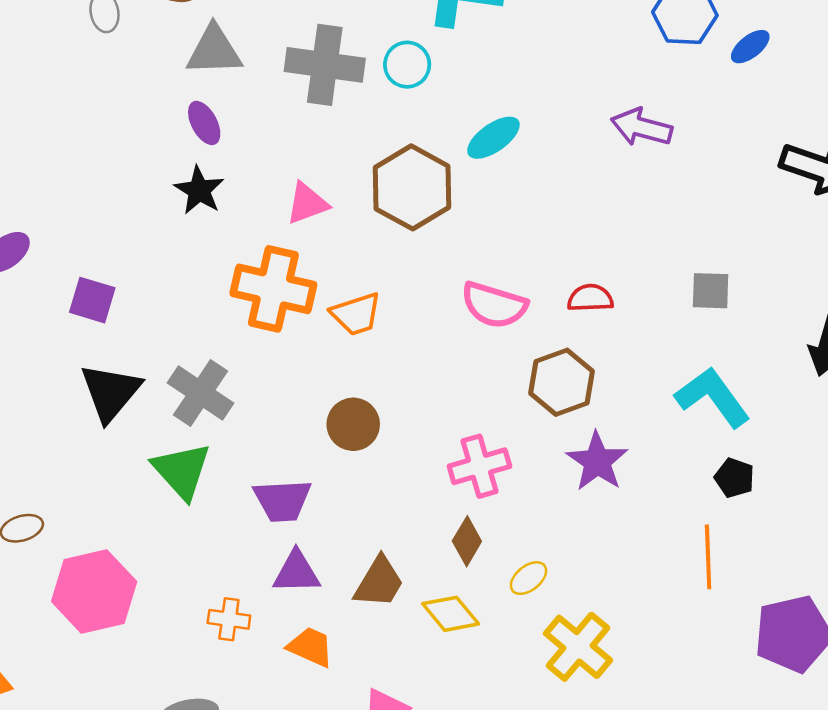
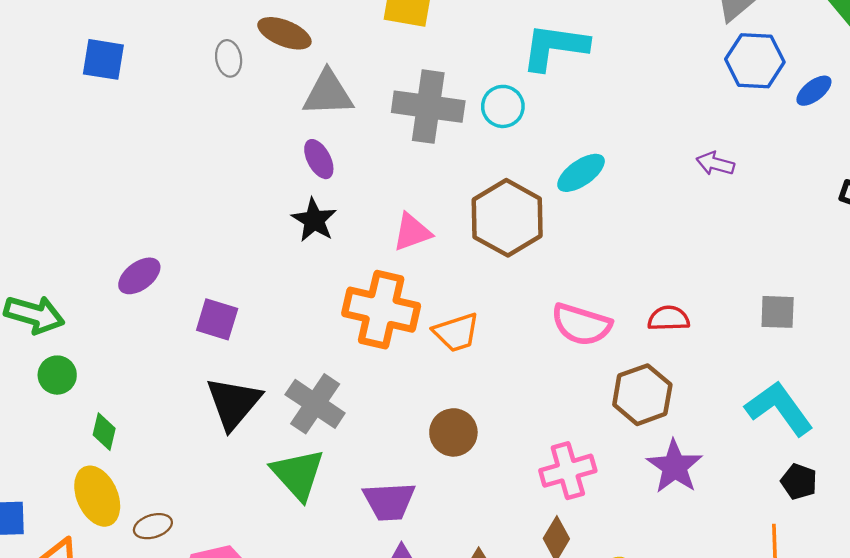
purple arrow: (642, 127) -> (715, 164), size x0.7

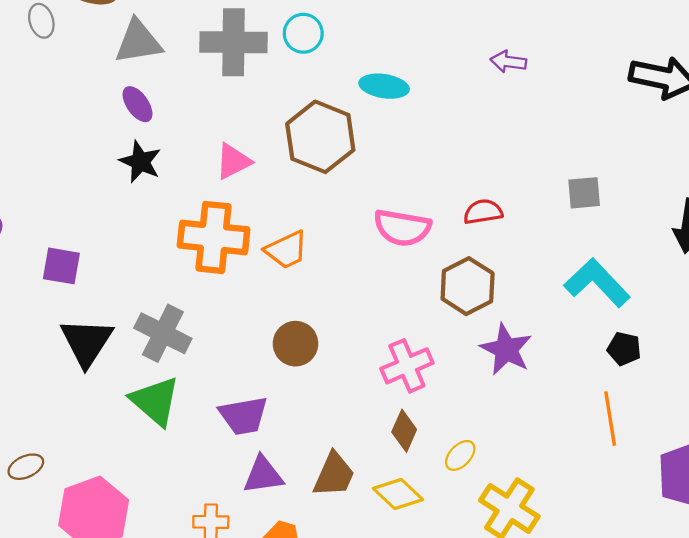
cyan ellipse: (581, 173) -> (384, 86), turned 51

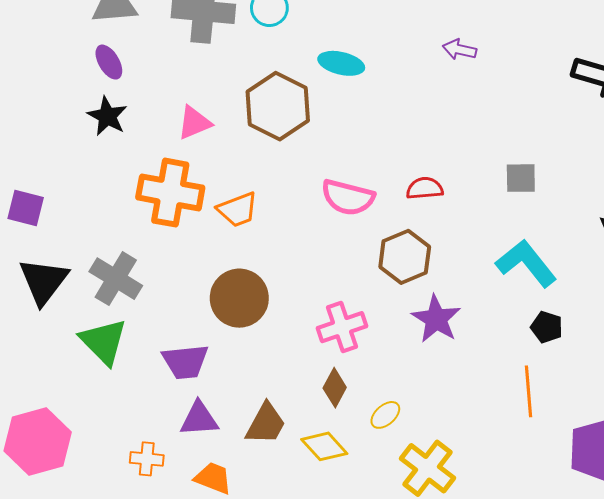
brown circle: (296, 344) -> (239, 298), size x1.4

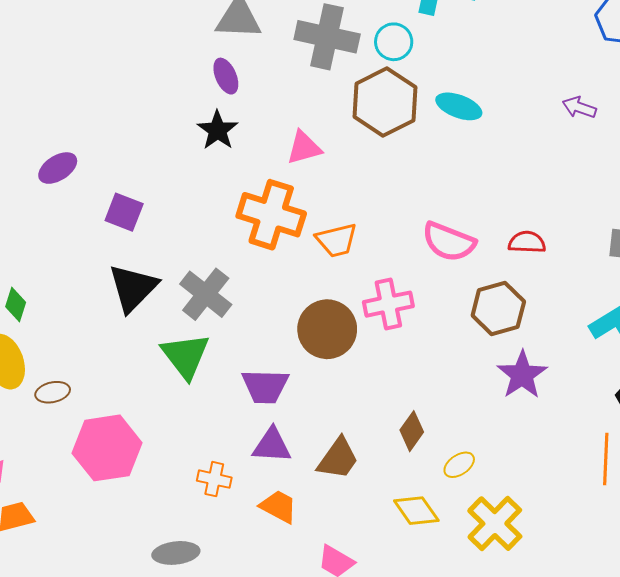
brown hexagon: (278, 106) -> (385, 102), moved
pink cross: (342, 327) -> (388, 304), moved
yellow diamond: (324, 446) -> (416, 511), moved

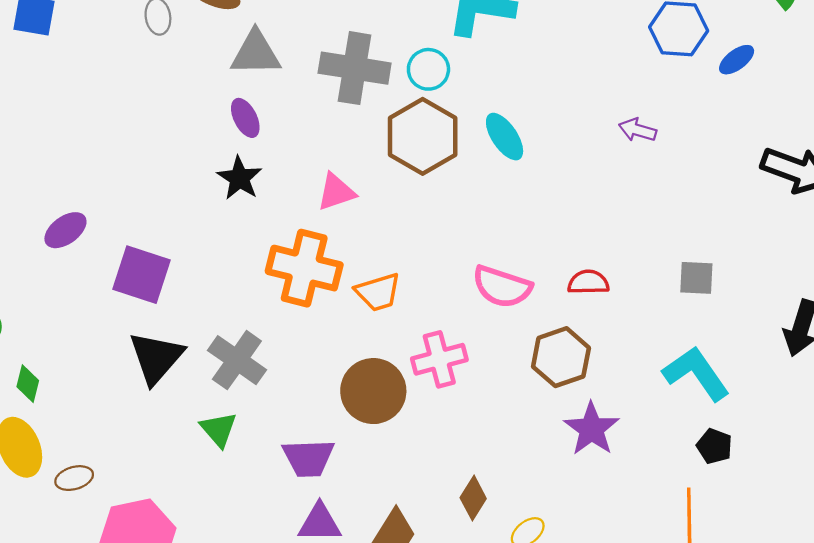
cyan ellipse: (459, 106) -> (505, 137), turned 39
purple square: (124, 212) -> (142, 275), size x1.4
green triangle: (186, 356) -> (219, 429), size x0.7

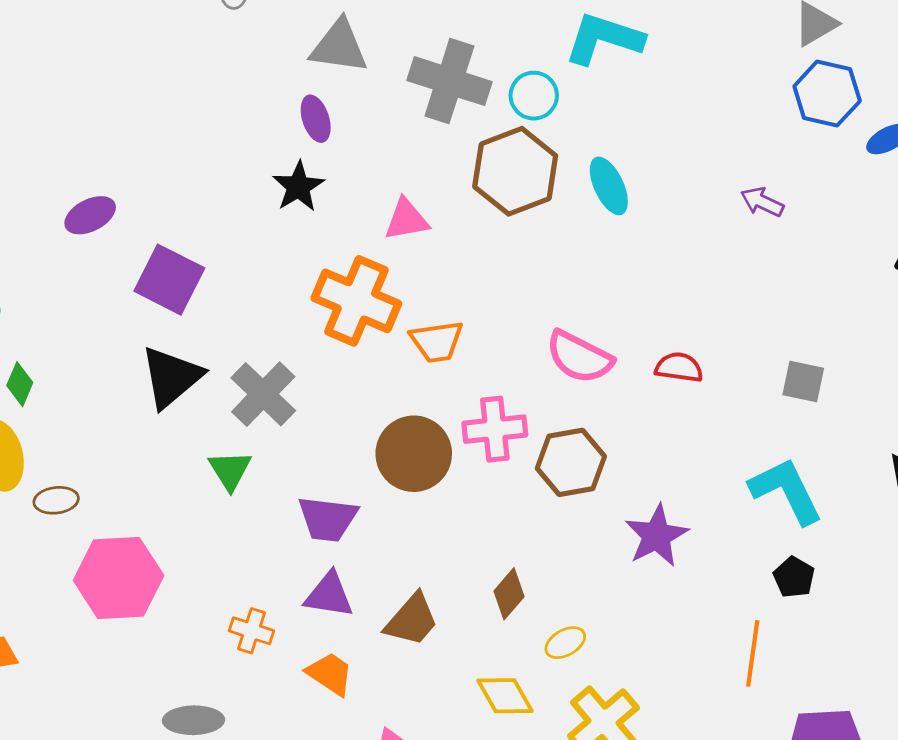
brown hexagon: (561, 357) -> (571, 462), moved

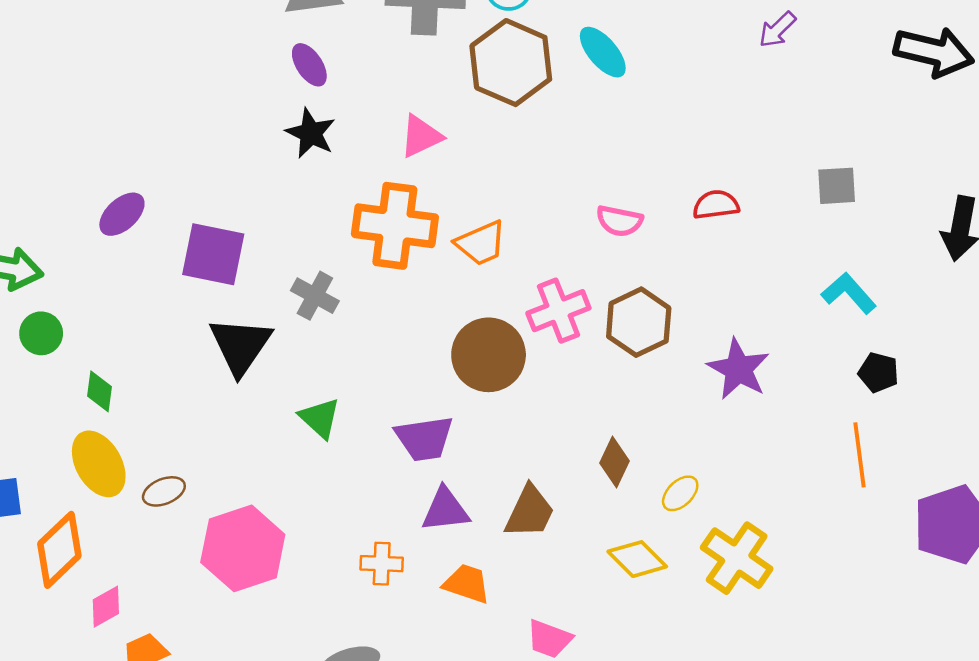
purple arrow: (762, 202) -> (777, 30), moved, turned -54
pink semicircle: (579, 357) -> (619, 221), size x0.7
gray cross: (263, 394) -> (315, 296), moved, size x0.7
cyan L-shape: (786, 491) -> (849, 293), size x0.7

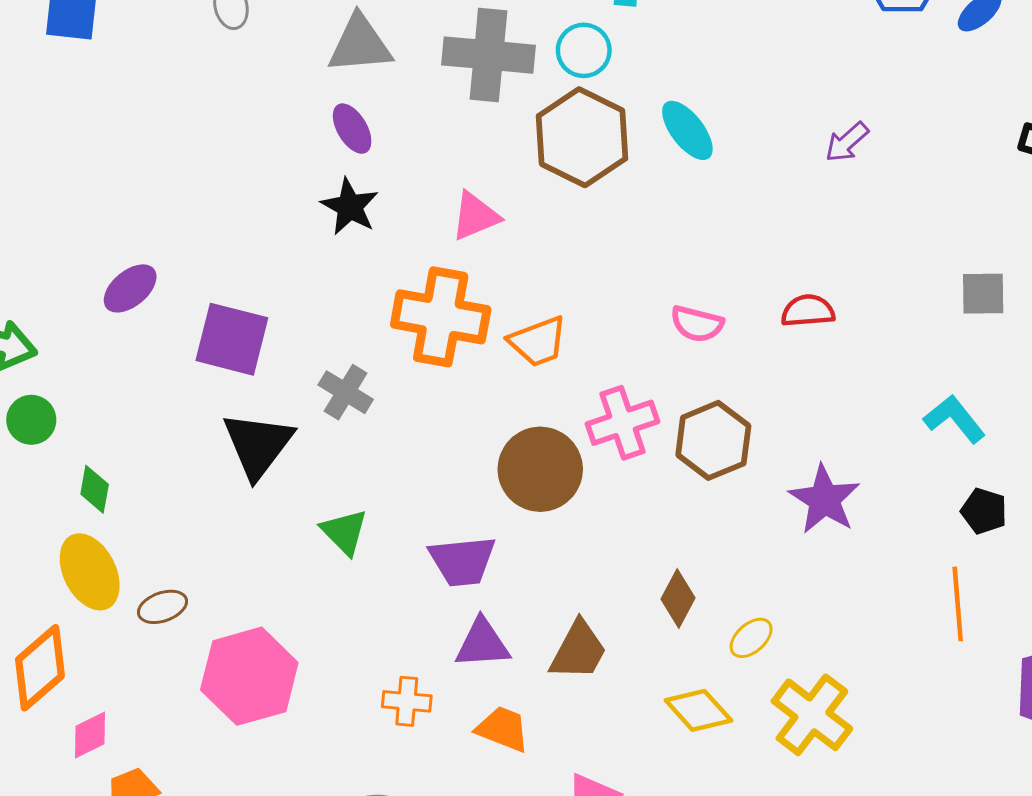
purple arrow: (777, 30) -> (847, 142), moved
gray square: (837, 186) -> (983, 294), moved

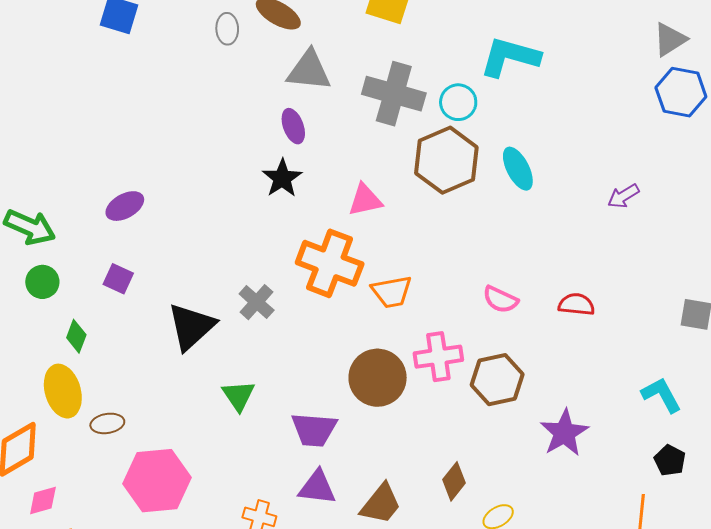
purple square: (232, 339) -> (118, 279), moved, size x0.6

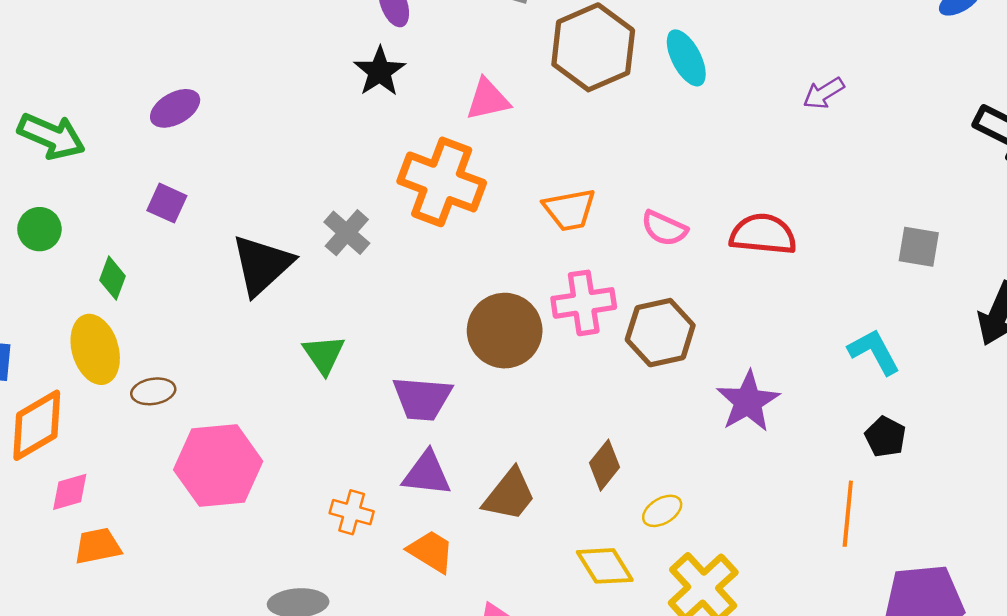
green circle: (42, 282) -> (39, 229), moved
orange trapezoid: (392, 292) -> (569, 210), moved
red semicircle: (576, 304) -> (763, 234), size x1.4

